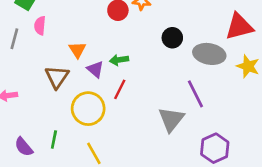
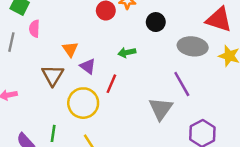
red triangle: (239, 27) -> (219, 20), turned 36
black circle: (172, 38) -> (156, 22), moved
green arrow: (119, 60) -> (127, 52), moved

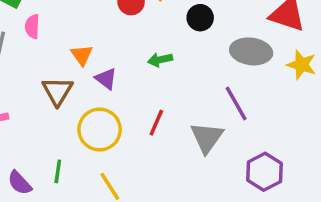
red line: (111, 84) -> (156, 123), moved

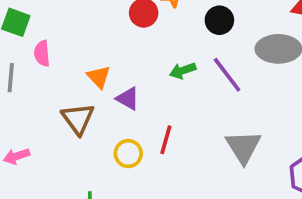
purple line: (236, 103) -> (227, 75), moved
red line: (156, 123) -> (166, 140), moved
yellow circle: (100, 130) -> (128, 154), size x0.6

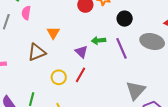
purple triangle: (128, 99) -> (81, 52), moved
brown triangle: (78, 119) -> (37, 52), turned 30
gray triangle: (243, 147) -> (136, 90), moved

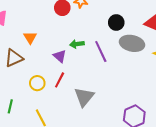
black circle: (125, 19) -> (116, 22), moved
gray triangle: (136, 90) -> (84, 97), moved

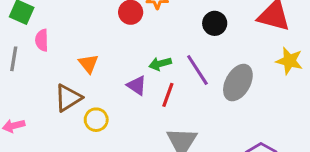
gray ellipse: (132, 43) -> (238, 83), moved, turned -65
red line: (60, 80) -> (168, 95), moved
yellow circle: (37, 83) -> (96, 120), moved

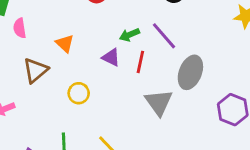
gray ellipse: (238, 83) -> (190, 72), moved
brown triangle: (68, 98) -> (35, 70), moved

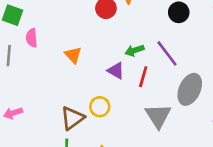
brown triangle: (35, 70) -> (72, 118), moved
yellow circle: (79, 93) -> (100, 107), moved

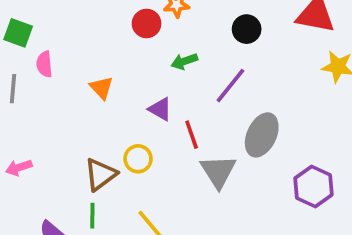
green arrow: (135, 50) -> (184, 61), moved
purple line: (167, 53) -> (230, 86), turned 76
red line: (143, 77) -> (192, 135), moved, turned -35

